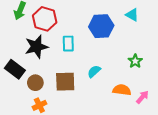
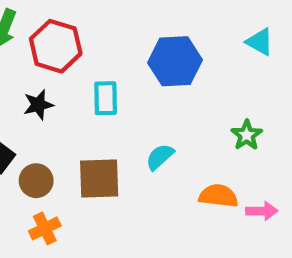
cyan triangle: (132, 15) -> (260, 42), moved
black star: (36, 47) -> (38, 105), size x0.6
pink arrow: (142, 97) -> (262, 211), turned 48

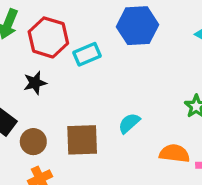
blue hexagon: (175, 61) -> (137, 26), moved
cyan rectangle: (106, 98) -> (87, 54), moved, turned 68

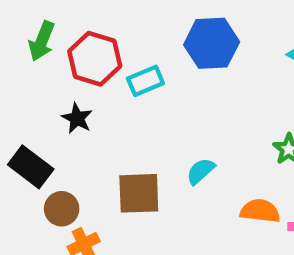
black star: (35, 83) -> (77, 118), turned -30
brown circle: (33, 142) -> (62, 209), moved

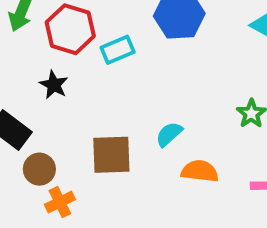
orange semicircle: (260, 211) -> (200, 171), moved

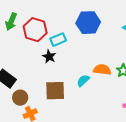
black star: (54, 85) -> (49, 57), moved
orange semicircle: (200, 171) -> (102, 70), moved

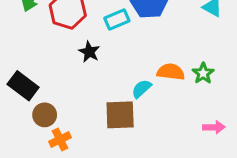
cyan rectangle: (58, 40) -> (117, 20), moved
brown square: (55, 91) -> (120, 115), moved

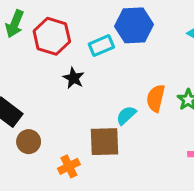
orange semicircle: (171, 72) -> (156, 98), turned -84
orange cross: (60, 140) -> (69, 166), moved

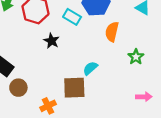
cyan rectangle: (101, 46) -> (72, 17), turned 54
orange semicircle: (156, 98) -> (112, 32), moved

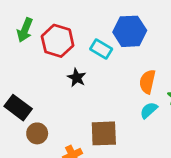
orange semicircle: (112, 32) -> (147, 82), moved
cyan semicircle: (90, 68) -> (149, 110), moved

